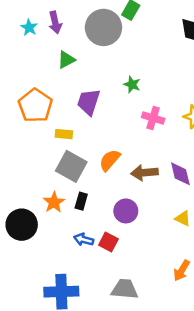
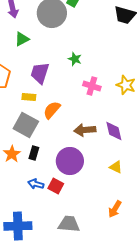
yellow rectangle: (64, 134) -> (29, 97), moved
orange semicircle: (110, 160) -> (52, 110), moved
purple circle: (126, 211) -> (70, 161), size x1.4

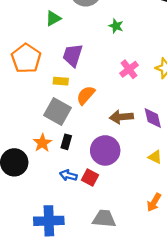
green star: (75, 59) -> (116, 26), moved
pink cross: (92, 86) -> (129, 69), turned 36

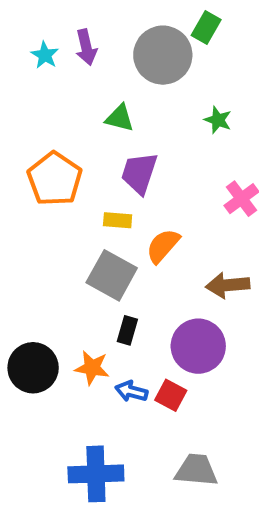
green triangle: (53, 18) -> (120, 118), moved, turned 42
orange star: (42, 143) -> (92, 368), moved, turned -30

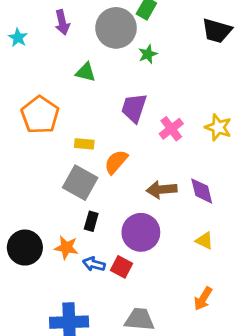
cyan star: (45, 55) -> (18, 38), moved
green star: (218, 120) -> (148, 54), moved, turned 30
purple trapezoid: (139, 173) -> (134, 108), moved

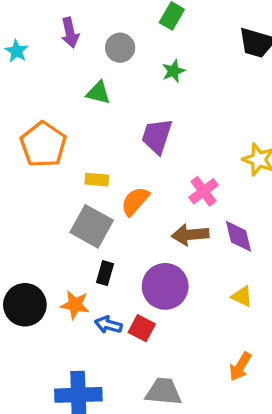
gray circle: (116, 28) -> (120, 48), moved, size x0.6
pink cross: (171, 129) -> (204, 191), moved

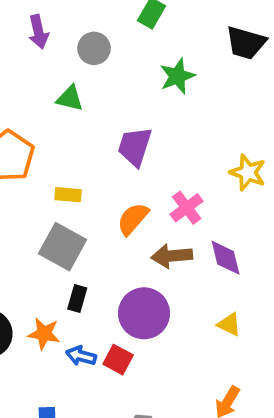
green star: (173, 71) -> (177, 76), moved, size x1.4
orange semicircle: (135, 201) -> (133, 219), moved

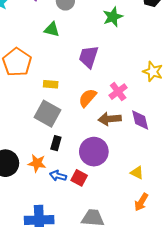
yellow triangle: (229, 324) -> (137, 173), moved

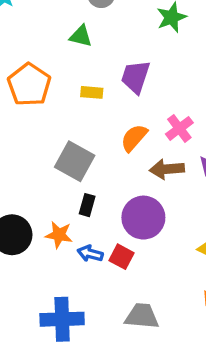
yellow rectangle: (51, 84) -> (92, 92), moved

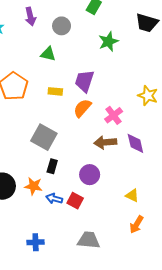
orange semicircle: (134, 138) -> (82, 108), moved
purple circle: (143, 218) -> (90, 175), size x0.7
blue cross: (62, 319) -> (36, 242), size x0.6

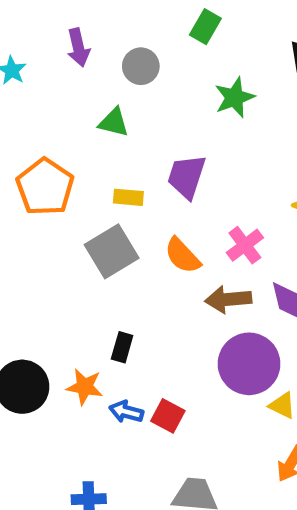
orange semicircle: (82, 108) -> (182, 256), moved, turned -84
gray square: (44, 137) -> (112, 251), moved, turned 30
purple circle: (90, 175) -> (249, 364), moved, size x1.5

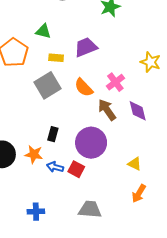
green triangle: (114, 122) -> (43, 31), moved
purple trapezoid: (187, 177) -> (86, 47), turned 50
brown arrow: (228, 299) -> (107, 110), turned 60
purple circle: (249, 364) -> (91, 143), moved

